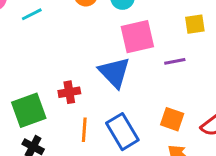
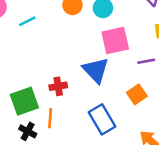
orange square: (172, 119) -> (137, 94), moved, turned 36
orange line: (84, 130) -> (50, 118), moved

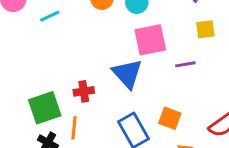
orange square: (137, 94) -> (170, 118), moved, turned -36

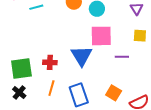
orange square: (170, 118) -> (114, 93), moved
orange line: (74, 128) -> (51, 88), moved

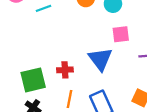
pink square: (101, 36) -> (121, 34), size x0.7

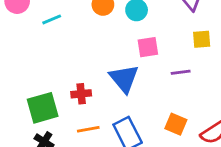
orange line: (69, 99) -> (88, 129), turned 72

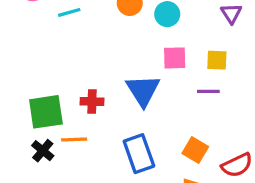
yellow square: (202, 39) -> (217, 60), moved
orange line: (88, 129) -> (74, 139), moved

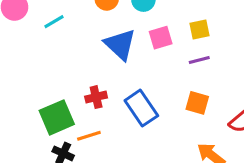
blue triangle: (143, 90) -> (120, 44), moved
orange square: (195, 150) -> (197, 103), moved
blue rectangle: (139, 154) -> (141, 108), moved

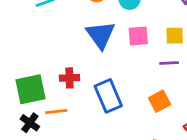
orange square: (197, 103) -> (160, 101), turned 35

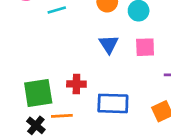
blue triangle: (101, 35) -> (109, 44), size x0.7
blue rectangle: (108, 96) -> (113, 103), turned -68

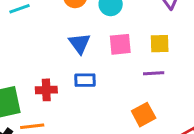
blue rectangle: (113, 103) -> (85, 80), moved, size x0.6

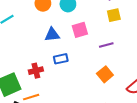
blue triangle: (80, 43) -> (52, 35), turned -49
yellow square: (160, 44) -> (114, 15), moved

